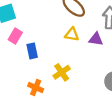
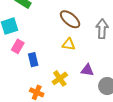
purple triangle: (96, 39) -> (87, 70), moved

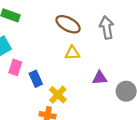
yellow cross: (60, 78) -> (58, 95), moved

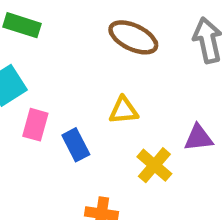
yellow triangle: (72, 53) -> (124, 110), moved
yellow cross: (58, 95) -> (154, 165), moved

